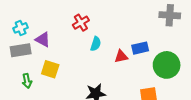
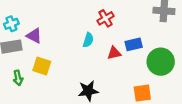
red cross: (81, 23) -> (106, 18), moved

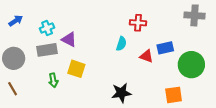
red cross: (106, 18) -> (138, 23), turned 35
red triangle: (114, 53) -> (146, 56), turned 32

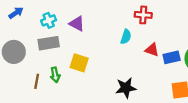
purple triangle: (69, 40) -> (77, 24), moved
blue rectangle: (165, 48) -> (172, 57), moved
brown line: (13, 89) -> (37, 81), moved, turned 40

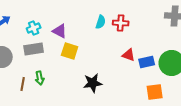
cyan semicircle: (126, 37) -> (101, 22), moved
yellow square: (79, 63) -> (70, 51), moved
black star: (126, 88) -> (93, 83), moved

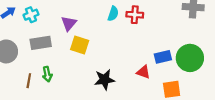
cyan cross: (34, 28) -> (31, 15), moved
purple triangle: (60, 31) -> (69, 23), turned 42
red triangle: (129, 55) -> (143, 72), moved

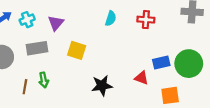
red cross: (135, 15) -> (146, 20), moved
purple triangle: (69, 23) -> (56, 23), moved

